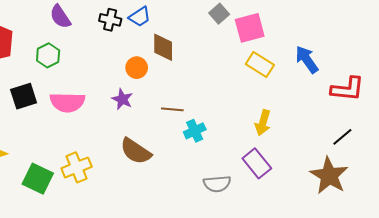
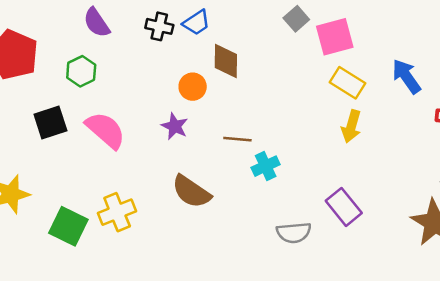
pink semicircle: (67, 102) -> (106, 130), turned -140
yellow arrow: (263, 123) -> (351, 126), moved

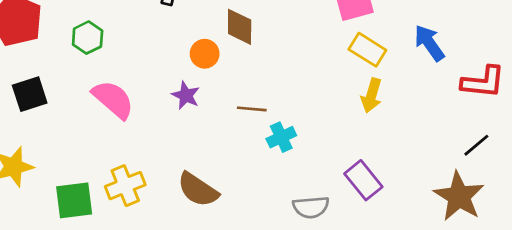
black square: (50, 122) -> (30, 94), moved
brown semicircle: (191, 192) -> (198, 190), moved
green square: (68, 226) -> (74, 200), turned -33

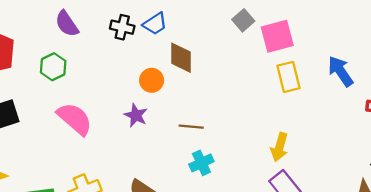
yellow rectangle: (367, 50) -> (289, 77), turned 44
yellow arrow: (371, 95) -> (279, 147), moved
cyan cross: (281, 137) -> (201, 163), moved

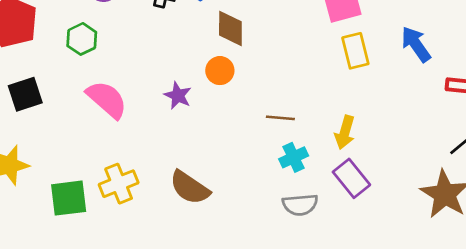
orange circle: (152, 80) -> (220, 71), moved
brown line: (191, 127) -> (280, 118), moved
cyan cross: (201, 163) -> (294, 157), moved

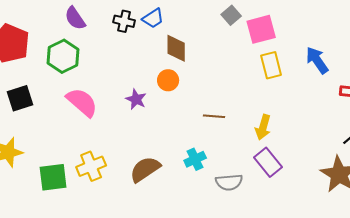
green hexagon: (82, 39) -> (63, 56), size x1.4
cyan cross: (294, 157) -> (195, 159), moved
brown semicircle: (190, 188) -> (145, 169), turned 112

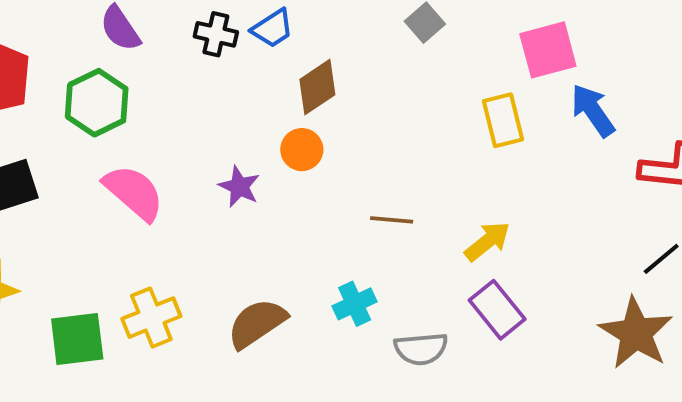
pink square: (261, 29) -> (548, 50), moved
brown diamond: (176, 48) -> (317, 87), turned 56
yellow arrow: (263, 127) -> (487, 241), turned -145

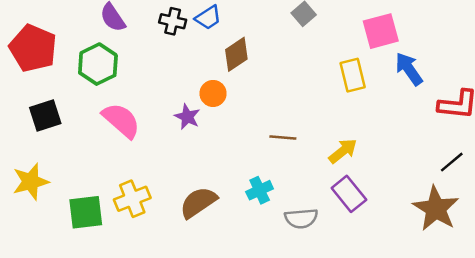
orange circle: (302, 150) -> (213, 93), moved

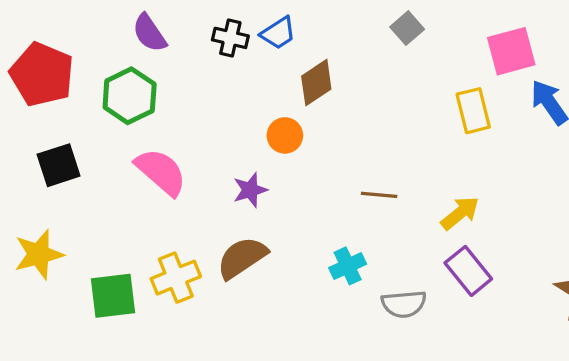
purple star: (187, 117) -> (250, 190), moved, turned 30
brown semicircle: (198, 202) -> (242, 258), moved

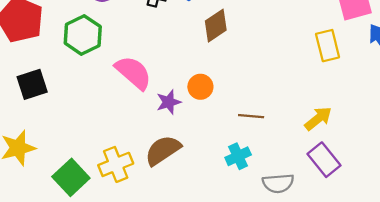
orange circle: (285, 135) -> (200, 87), moved
pink semicircle: (161, 172) -> (133, 73), moved
brown line: (379, 195) -> (251, 116), moved
green square: (113, 296) -> (71, 177), turned -36

